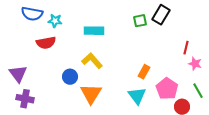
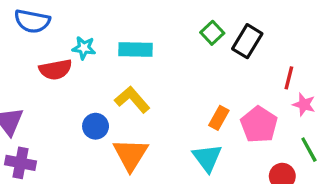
black rectangle: (161, 15) -> (247, 41), moved
cyan star: (55, 21) -> (84, 48), moved
green square: (140, 21) -> (212, 33), turned -32
pink pentagon: (167, 89) -> (259, 125), moved

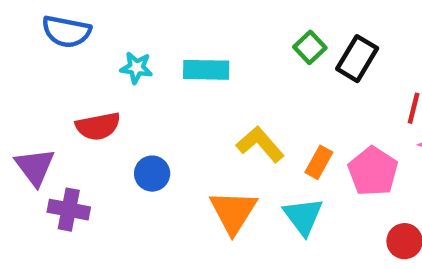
red semicircle: (56, 70) -> (98, 126), moved
yellow L-shape: (132, 100) -> (260, 144), moved
orange triangle: (131, 155) -> (233, 212), moved
purple cross: (20, 163) -> (69, 210), moved

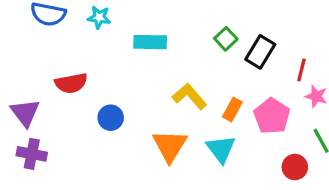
green square: (310, 47) -> (226, 39), moved
black rectangle: (357, 59) -> (260, 52), moved
cyan star: (136, 68) -> (99, 17), moved
purple cross: (69, 210) -> (32, 154), moved

